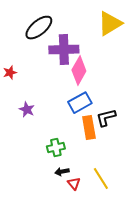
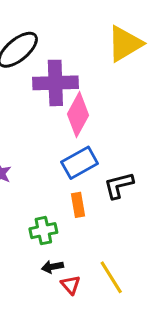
orange rectangle: (89, 128) -> (78, 205), moved, size x0.7

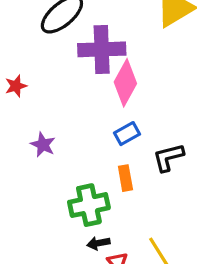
blue rectangle: (80, 163) -> (127, 134), size x0.7
green cross: (43, 231) -> (89, 205), size x1.4

